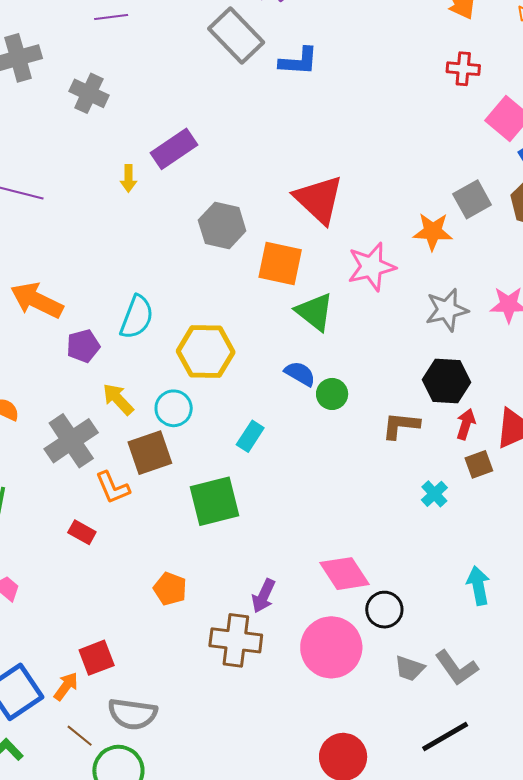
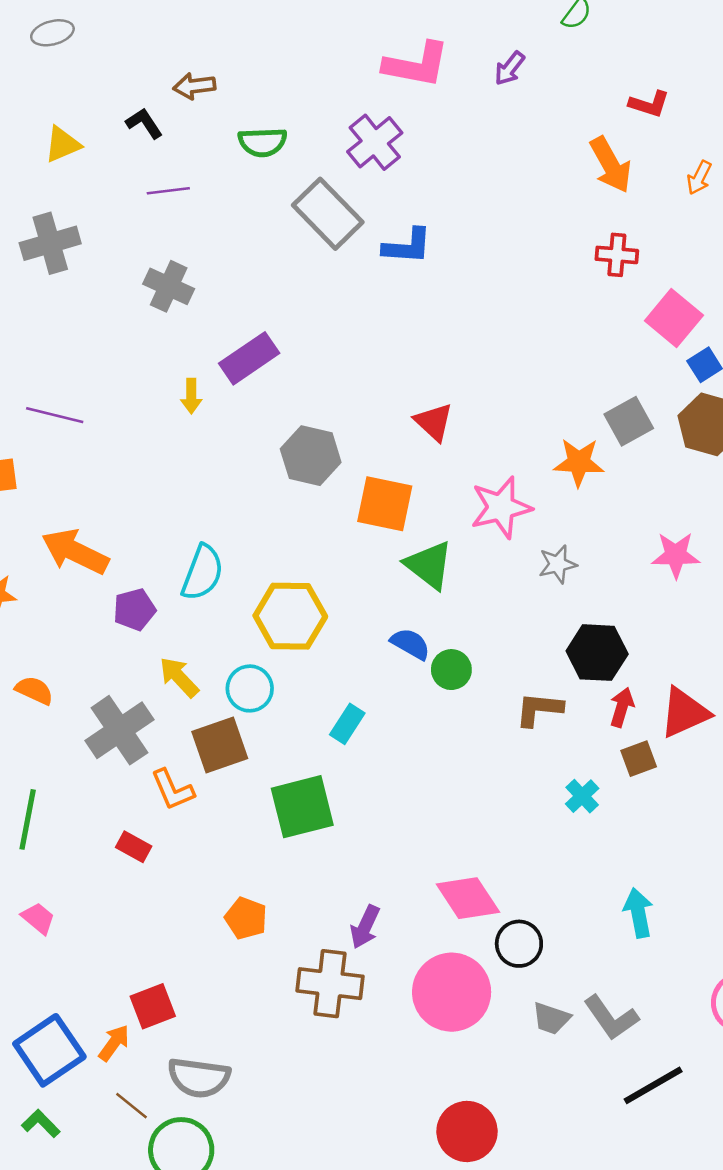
gray cross: (89, 93) -> (169, 286), moved
red triangle: (319, 199) -> (434, 422), size x0.6
gray star: (447, 310) -> (558, 564), moved, size x0.7
black line: (445, 737) -> (653, 1085), moved

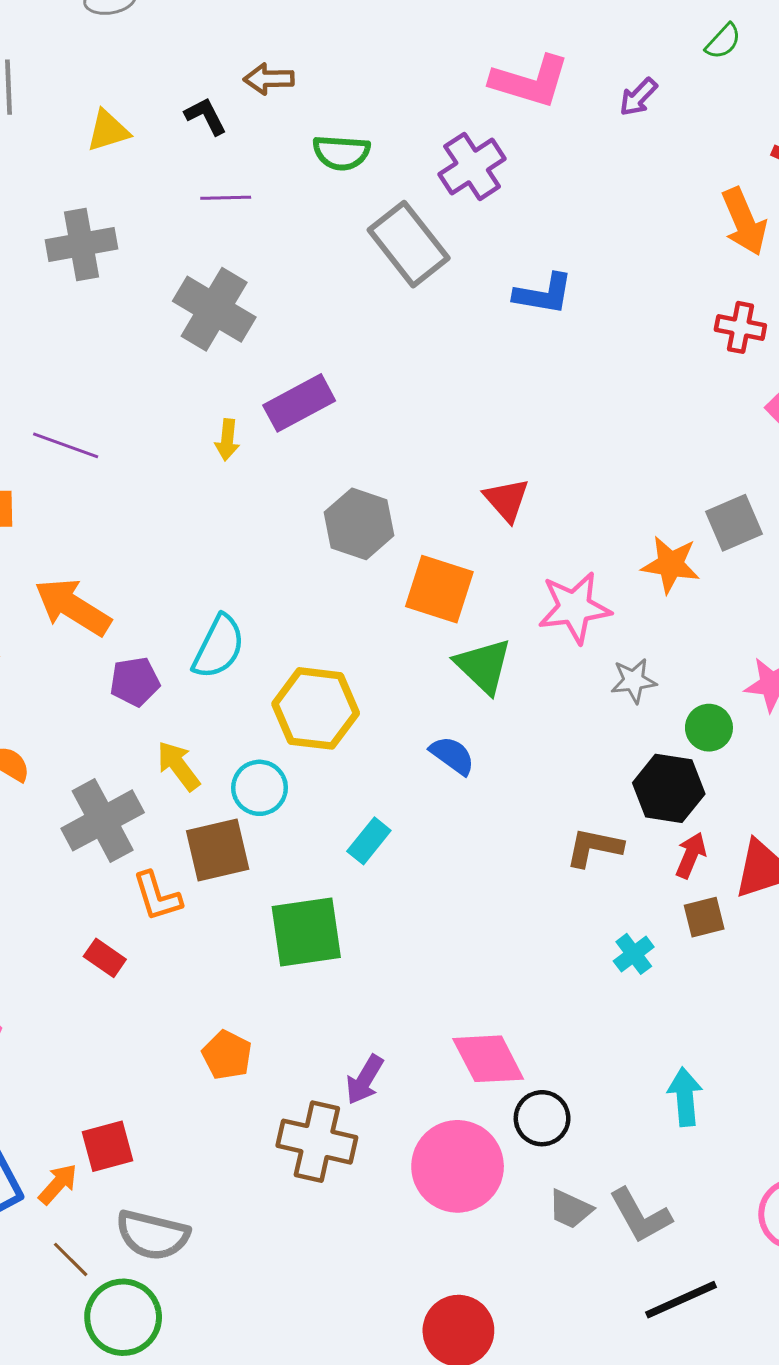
blue L-shape: (407, 246) -> (544, 294), moved
gray cross: (169, 286) -> (214, 309), size x1.4
green circle: (451, 670) -> (709, 728), moved

